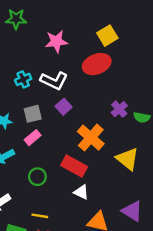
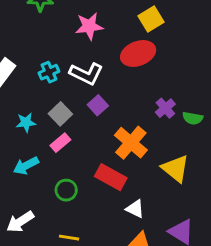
gray square: (33, 114) -> (60, 114), turned -30
white triangle: (81, 192) -> (135, 209), moved

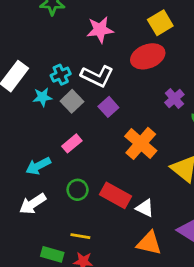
purple cross: (165, 108) -> (174, 98), moved
gray square: (60, 114) -> (72, 101), moved
cyan star: (26, 123) -> (42, 97), moved
red rectangle: (111, 177) -> (115, 195), moved
white arrow: (20, 222) -> (33, 204), moved

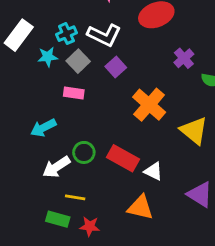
pink rectangle: (72, 143) -> (74, 93), moved, turned 48
white arrow: (33, 204) -> (56, 167), moved
yellow line: (80, 236) -> (75, 197), moved
orange triangle: (149, 243) -> (140, 208), moved

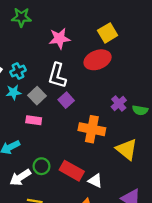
cyan cross: (66, 34) -> (18, 71), moved
white L-shape: (104, 35) -> (57, 75), turned 80
purple cross: (184, 58) -> (119, 103), moved
orange cross: (149, 105) -> (92, 129), turned -30

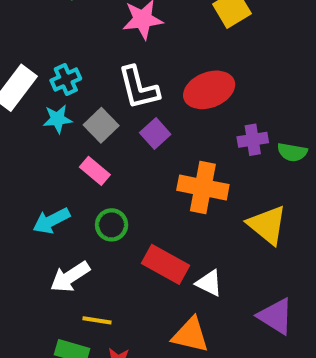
red ellipse: (98, 60) -> (209, 90), moved
white L-shape: (57, 75) -> (139, 88), turned -30
purple cross: (119, 103) -> (253, 140), turned 32
pink rectangle: (34, 120) -> (95, 171), turned 32
green circle: (42, 166) -> (112, 225), moved

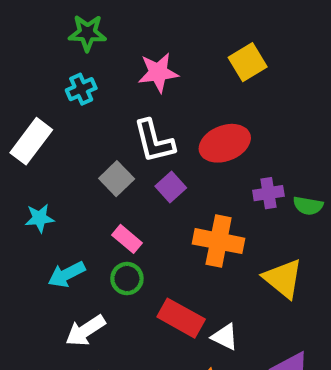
cyan cross: (66, 80) -> (81, 89), moved
cyan star: (58, 119) -> (40, 218), moved
pink rectangle: (95, 171) -> (127, 239), moved

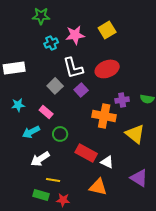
yellow square: (248, 62) -> (107, 30), moved
cyan cross: (81, 89) -> (51, 43), moved
white rectangle: (31, 141) -> (14, 68), turned 45
purple cross: (268, 193) -> (122, 100), moved
pink rectangle: (127, 239) -> (46, 112), moved

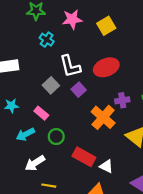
pink star: (75, 35) -> (72, 19), moved
cyan cross: (51, 43) -> (47, 40), turned -32
orange cross: (104, 116) -> (103, 117), turned 30

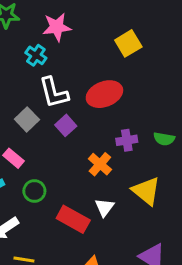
yellow square: (106, 26) -> (128, 43), moved
cyan cross: (47, 40) -> (36, 55), moved
orange cross: (103, 117) -> (100, 164), size x0.7
white triangle: (106, 166) -> (104, 207), moved, turned 40

